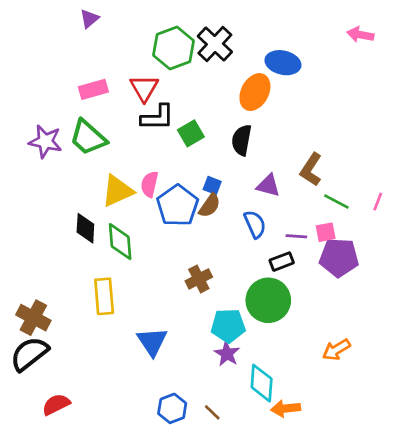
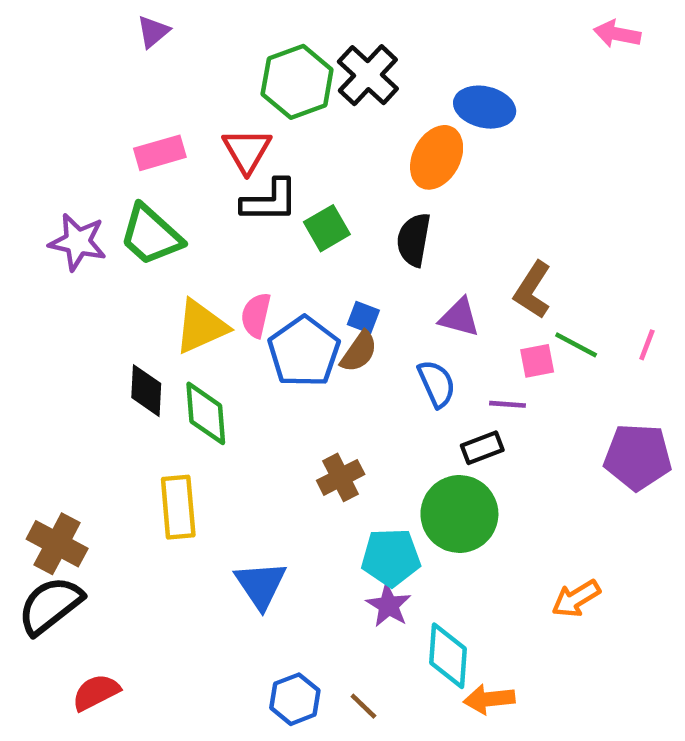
pink arrow: (360, 35) -> (617, 34), moved
pink square: (326, 232) -> (537, 361), moved
purple pentagon: (339, 258) -> (638, 457), moved

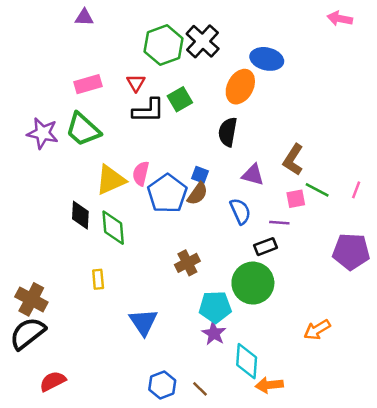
purple triangle: (153, 32) -> (84, 17), turned 42
red triangle: (247, 151) -> (136, 83), size x0.7
green square: (327, 228) -> (180, 99), moved
yellow rectangle: (178, 507) -> (98, 279), size x0.6

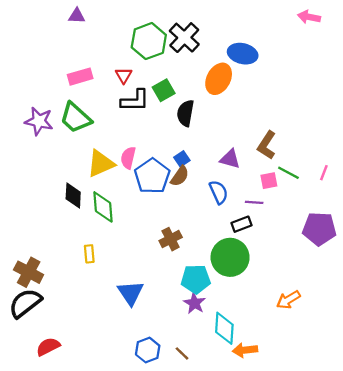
black semicircle: (228, 132) -> (185, 113), moved
blue square: (200, 175) -> (182, 159), turned 35

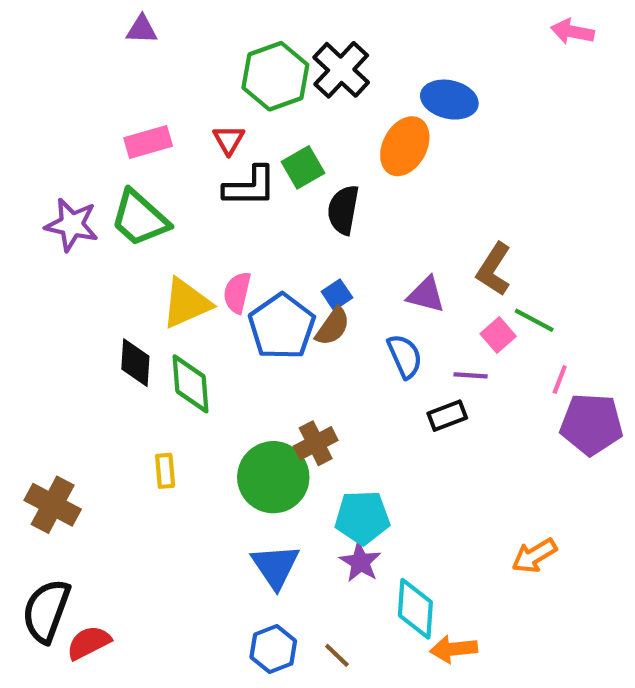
pink line: (324, 173) -> (560, 380), moved
pink square: (269, 181) -> (498, 335), turned -30
green circle: (230, 257) -> (273, 477), moved
blue triangle: (130, 293) -> (275, 566), moved
black semicircle: (25, 303) -> (46, 611), moved, turned -32

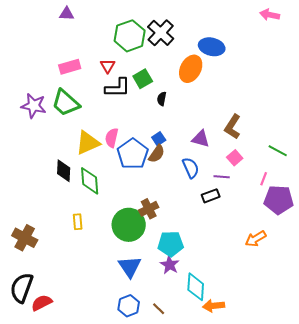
black semicircle: (343, 210) -> (162, 99), size x0.6
green line: (534, 320) -> (278, 151), moved
orange arrow: (534, 556) -> (256, 239), moved

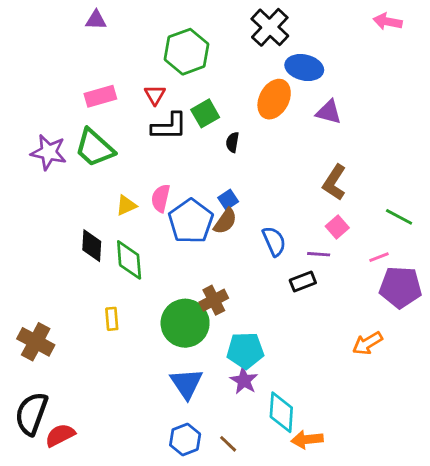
black cross: (161, 33) -> (270, 27), moved
purple triangle: (201, 139) -> (329, 112), moved
yellow triangle: (88, 143) -> (126, 205), size x0.6
pink line: (264, 179) -> (379, 257), turned 48

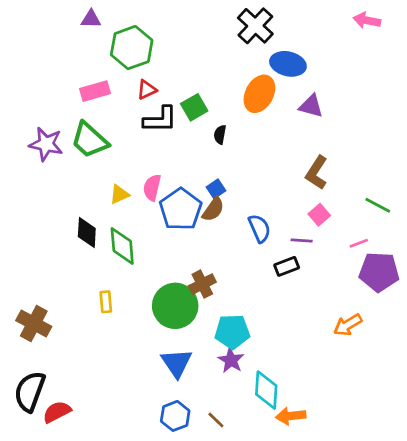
green hexagon: (186, 52) -> (132, 48), moved
red triangle: (155, 95) -> (147, 90), turned 35

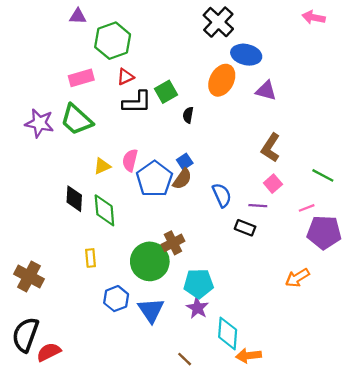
black rectangle: (287, 266) -> (245, 228), turned 42
blue hexagon: (175, 416) -> (116, 299), moved

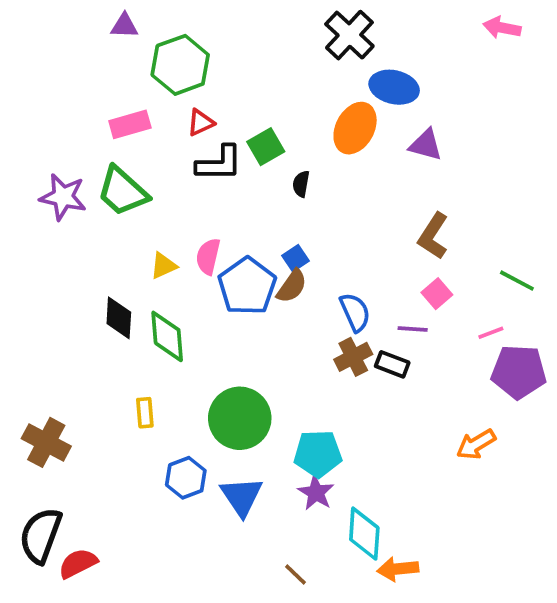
brown cross: (173, 243) -> (353, 357), moved

